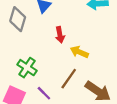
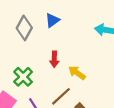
red arrow: (60, 35) -> (54, 59), moved

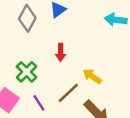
yellow arrow: (77, 73) -> (92, 76), moved

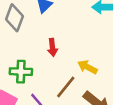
green cross: (27, 72) -> (21, 72), turned -35

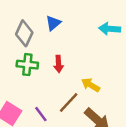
green cross: (21, 72) -> (27, 65), moved

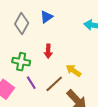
green cross: (27, 65) -> (21, 62), moved
purple line: (41, 114) -> (31, 83), moved

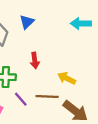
brown line: (54, 84) -> (47, 97), turned 54

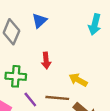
cyan arrow: (81, 23) -> (95, 24), turned -78

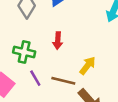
yellow arrow: (78, 80) -> (88, 66), turned 90

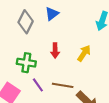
yellow arrow: (88, 66) -> (84, 53), moved

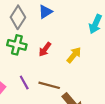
red arrow: (55, 50) -> (45, 49), turned 32
green cross: (26, 63) -> (17, 45), moved

